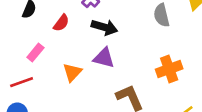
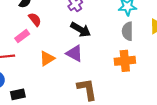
red semicircle: (61, 23) -> (35, 20), moved, turned -88
orange cross: (169, 69) -> (125, 61), moved

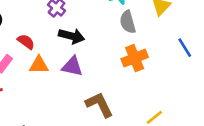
red semicircle: (35, 20) -> (26, 42), moved
orange triangle: (47, 58) -> (39, 65), moved, turned 49

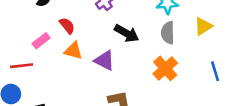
black arrow: (72, 36) -> (127, 33), moved
orange cross: (135, 58) -> (165, 68), turned -35

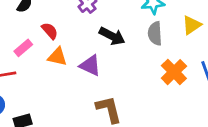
orange cross: (165, 68) -> (174, 72), moved

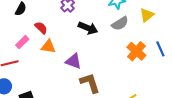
gray semicircle: (155, 33) -> (120, 23), turned -114
purple triangle: (90, 65) -> (74, 61), moved

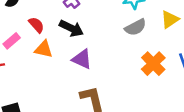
black arrow: (88, 28) -> (71, 28), moved
purple triangle: (74, 61) -> (82, 59), moved

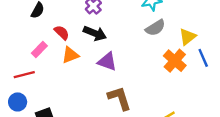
yellow triangle: (170, 19) -> (187, 37), moved
orange triangle: (44, 49) -> (70, 55), turned -30

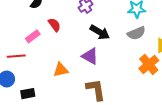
black arrow: (95, 33) -> (100, 32), moved
orange triangle: (70, 55) -> (61, 70), moved

